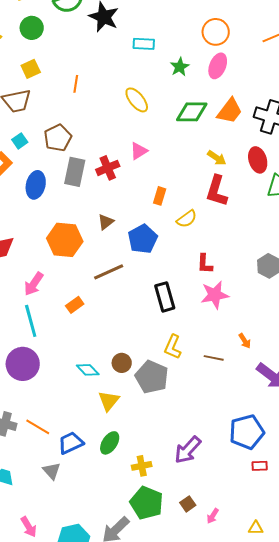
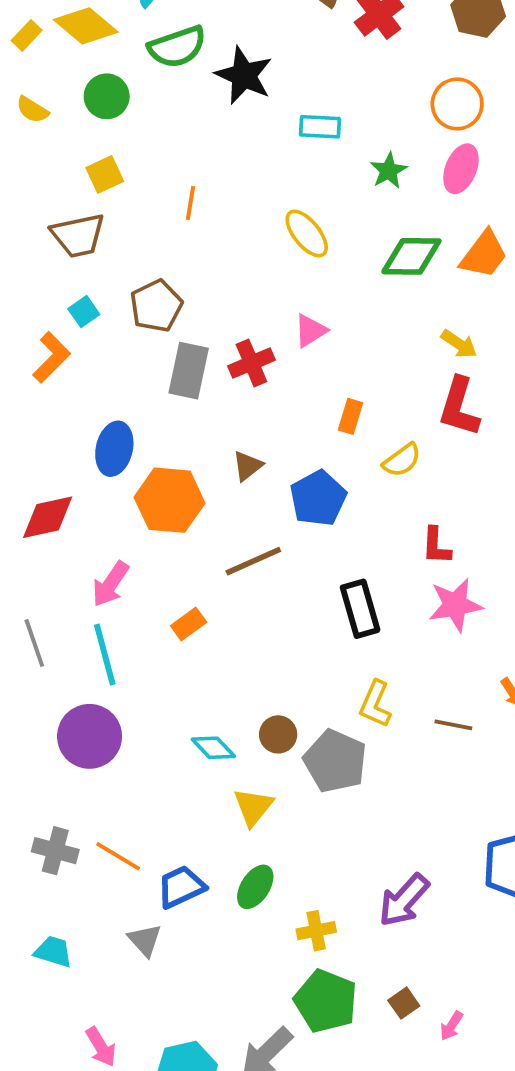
blue ellipse: (36, 185) -> (114, 449), moved

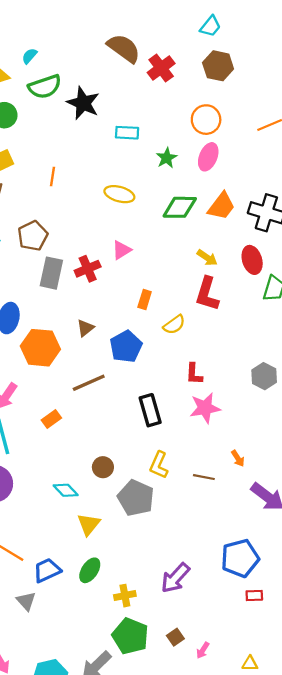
yellow ellipse: (307, 233) -> (119, 194), turned -36
brown circle: (278, 734) -> (103, 467), moved

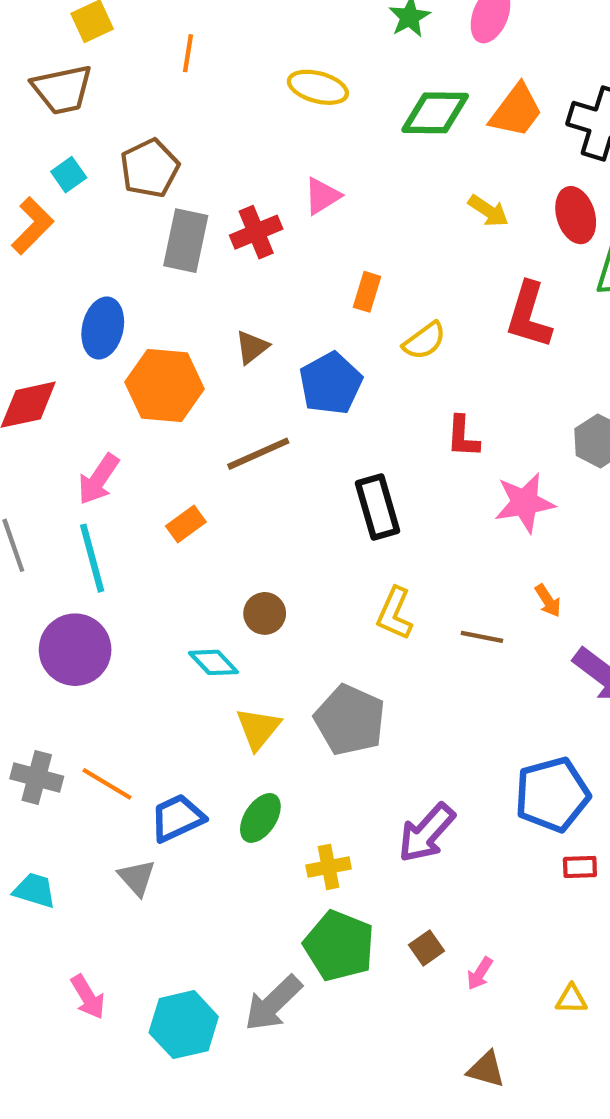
red L-shape: (207, 294) -> (529, 315), moved
pink star: (205, 408) -> (525, 503), moved
brown circle: (103, 467) -> (265, 613), moved
gray pentagon: (136, 498) -> (350, 720), moved

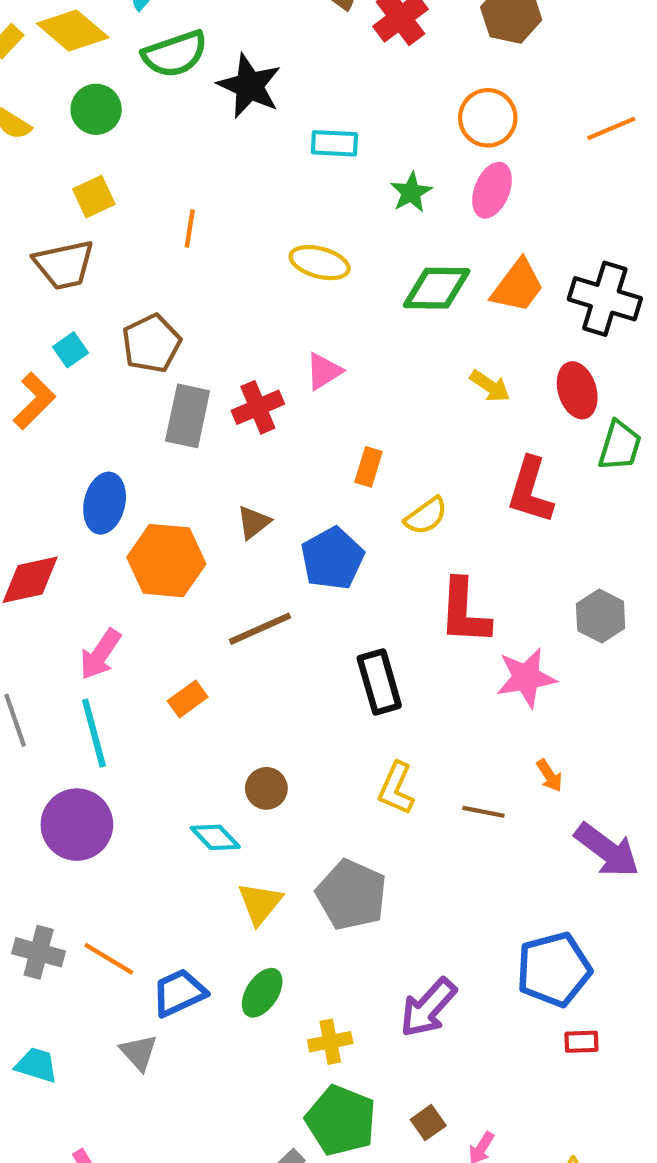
red L-shape: (463, 437) -> (464, 612), size x1.6

